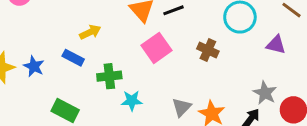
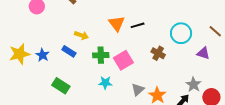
yellow arrow: (90, 32) -> (81, 35), turned 40
pink square: (156, 48) -> (123, 60), moved
green cross: (109, 76) -> (101, 55), moved

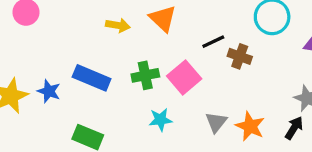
black line: (138, 25) -> (213, 42), moved
yellow arrow: (81, 35) -> (118, 25), moved
blue rectangle: (69, 51) -> (92, 78), size x1.5

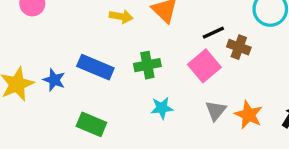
pink square: (184, 77) -> (204, 66), moved

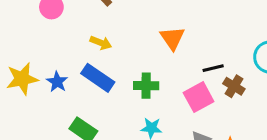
yellow arrow: (121, 16) -> (101, 43), moved

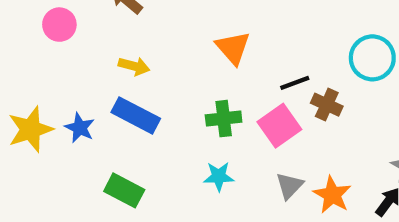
green cross: (146, 86) -> (224, 119), moved

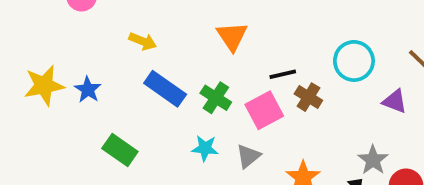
blue rectangle: (136, 115) -> (165, 89), moved
green cross: (224, 119) -> (216, 98), turned 32
gray triangle: (289, 186) -> (248, 156), moved

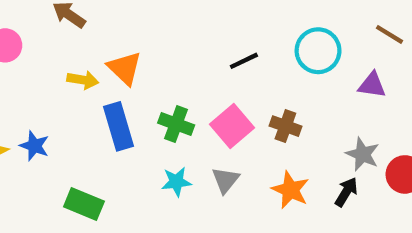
orange triangle: (232, 36) -> (125, 68), moved
black line: (283, 74) -> (244, 61), moved
blue rectangle: (165, 89) -> (119, 126), turned 51
brown cross: (308, 97) -> (285, 126), moved

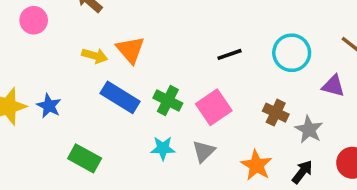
blue rectangle: (119, 126) -> (120, 97), turned -48
brown cross: (285, 126) -> (276, 113), moved
gray star: (363, 154) -> (309, 130), moved

